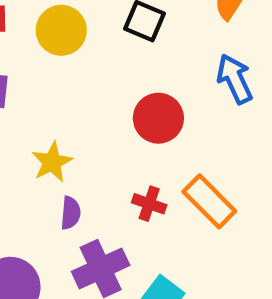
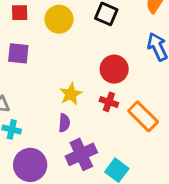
yellow star: (52, 162) -> (71, 94), moved
red cross: (149, 204) -> (109, 102), moved

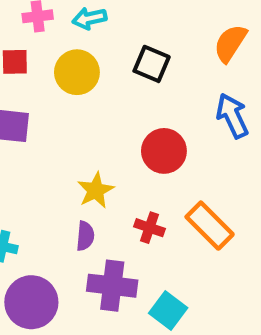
red cross: (109, 102) -> (149, 228), moved
purple cross: (81, 154) -> (112, 286), turned 32

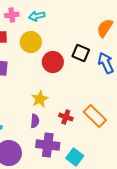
black square: (152, 64) -> (81, 53), moved
red circle: (164, 151) -> (53, 62), moved

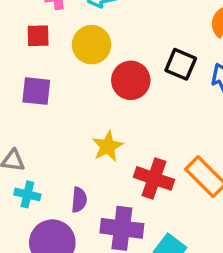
red cross: (66, 117) -> (154, 178), size x1.5
purple semicircle: (35, 121) -> (79, 200), moved

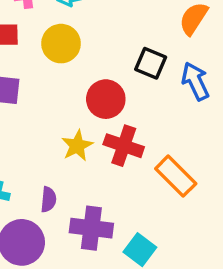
red circle: (131, 80) -> (106, 99), moved
red cross: (154, 178) -> (124, 146), moved

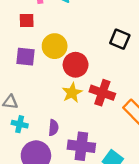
yellow circle: (61, 44) -> (55, 46), moved
red circle: (106, 99) -> (76, 65), moved

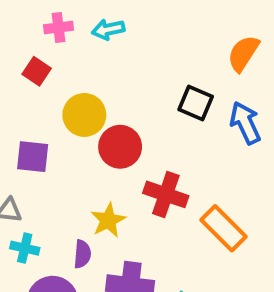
red square: (27, 20) -> (37, 71), turned 35
purple square: (25, 57) -> (33, 157), moved
yellow star: (72, 93) -> (108, 220), moved

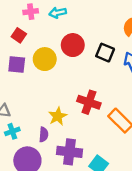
red circle: (120, 147) -> (73, 45), moved
purple square: (33, 157) -> (17, 64), moved
cyan cross: (25, 248) -> (12, 131), turned -32

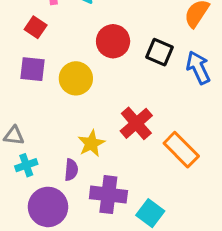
yellow circle: (45, 59) -> (76, 78), moved
red cross: (89, 102) -> (136, 123), turned 30

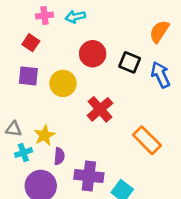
red cross: (136, 123) -> (100, 109), moved
yellow star: (91, 143) -> (44, 135), moved

